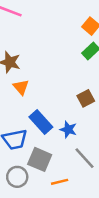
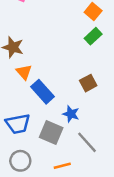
blue rectangle: (41, 122) -> (43, 92), moved
gray square: (40, 159) -> (51, 132), moved

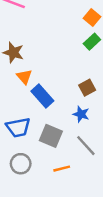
blue star: (71, 114) -> (81, 114), moved

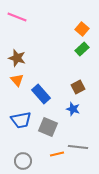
orange triangle: (24, 77) -> (17, 80), moved
gray line: (86, 146) -> (78, 147), moved, turned -42
gray circle: (21, 164) -> (23, 161), moved

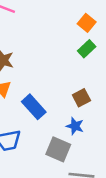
gray square: (48, 127) -> (58, 149), moved

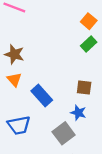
brown square: (81, 98) -> (84, 88), turned 35
gray square: (58, 149) -> (64, 133), turned 30

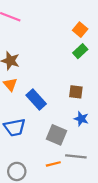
blue star: (78, 113) -> (81, 119), moved
gray square: (64, 133) -> (57, 135), turned -30

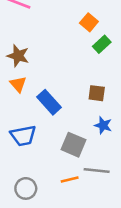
orange square: (80, 30) -> (89, 22), moved

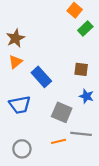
brown star: (18, 56) -> (15, 38), turned 30
orange triangle: (18, 84) -> (15, 62), turned 32

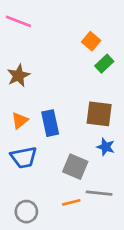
orange triangle: (15, 62) -> (20, 120), moved
brown square: (81, 69) -> (99, 114), size x1.5
blue rectangle: (41, 77) -> (50, 123), turned 30

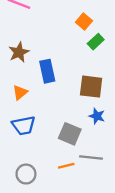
blue rectangle: (50, 123) -> (47, 71), moved

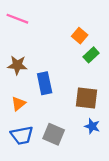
brown star: (19, 52) -> (17, 65), turned 30
gray square: (70, 134) -> (54, 134), moved

